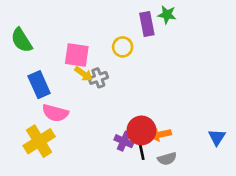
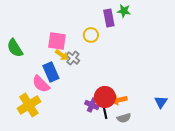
green semicircle: (22, 40) -> (15, 48), moved
gray cross: (98, 78) -> (73, 58), turned -32
blue rectangle: (39, 85) -> (51, 72), moved
pink semicircle: (55, 113) -> (41, 84), turned 30

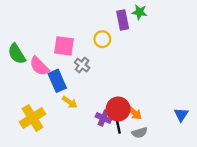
yellow arrow: (62, 55) -> (70, 102), moved
pink semicircle: (41, 84) -> (39, 66), moved
orange arrow: (119, 100) -> (134, 112), turned -126

